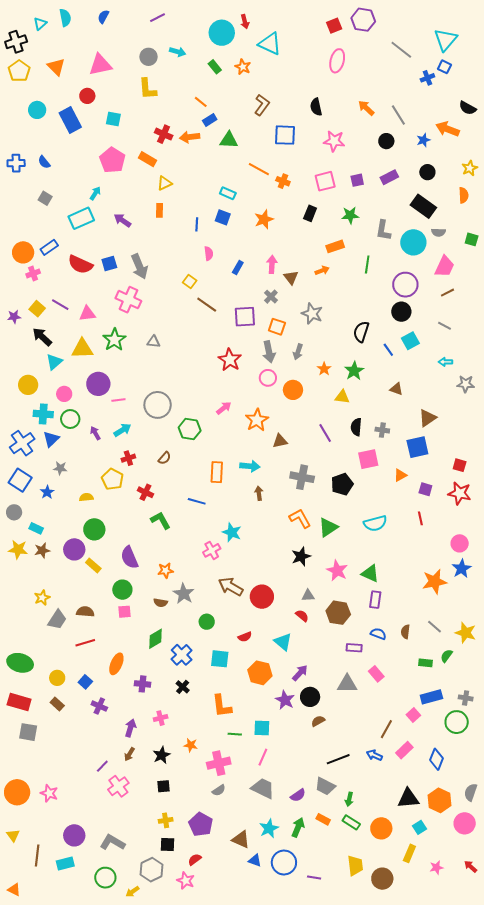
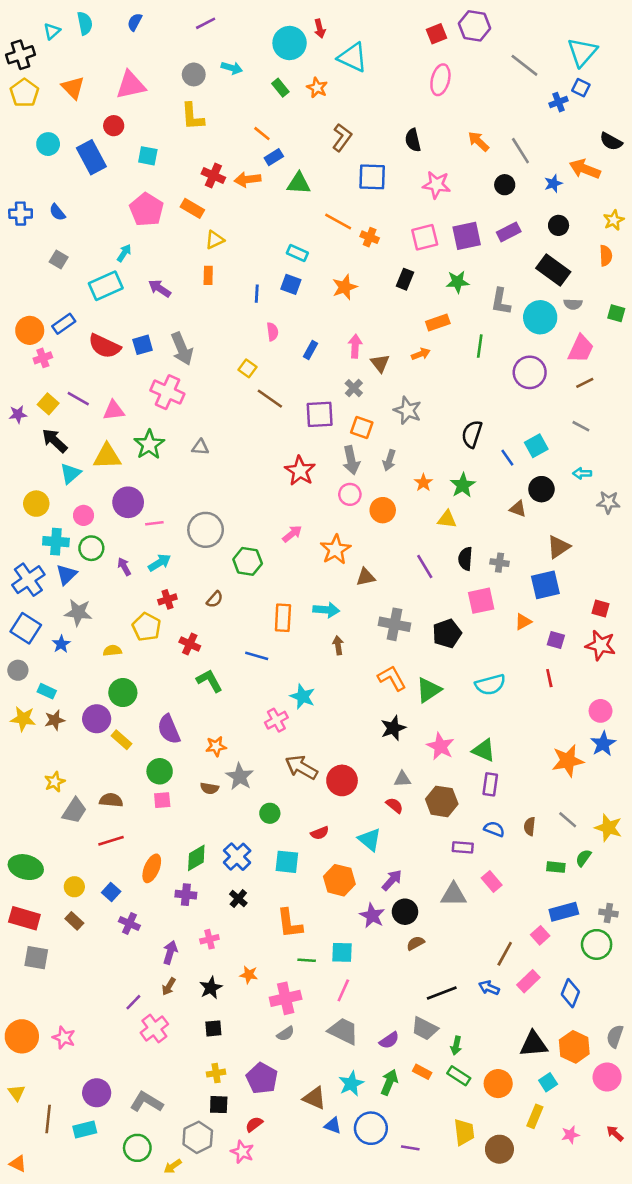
purple square: (357, 180) -> (467, 236), size x1.6
black circle: (401, 312) -> (541, 489), moved
gray star: (60, 468) -> (78, 612), size x1.5
green diamond: (156, 639) -> (196, 858), moved

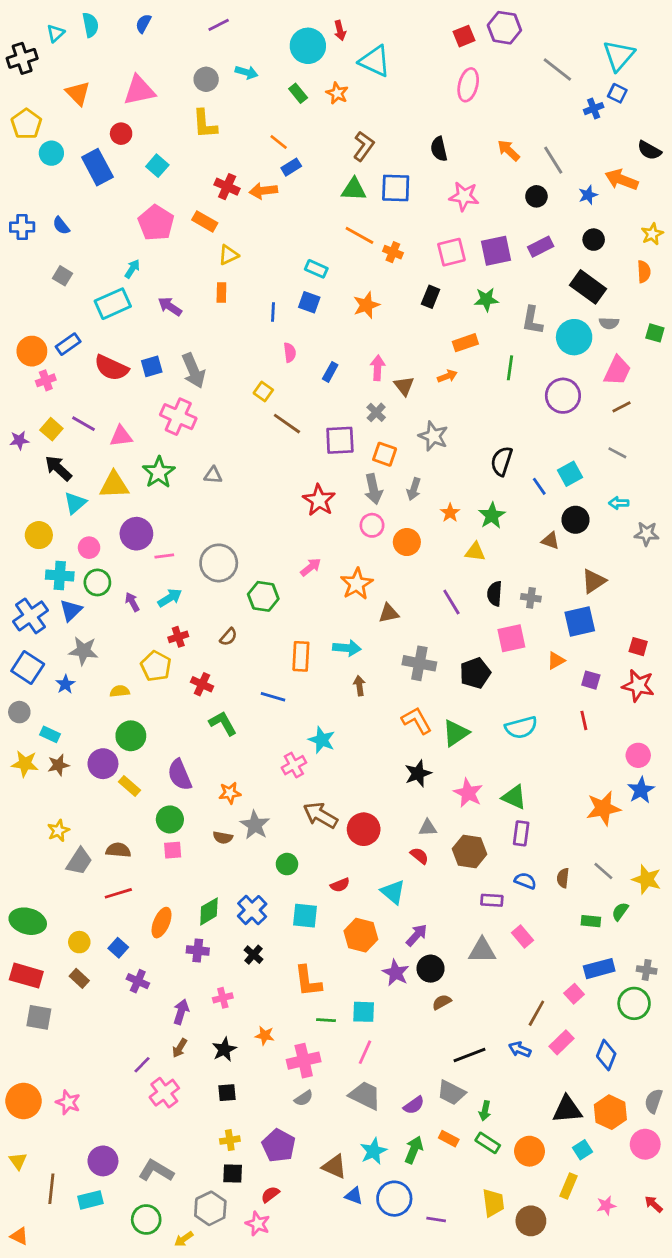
yellow pentagon: (24, 93) -> (26, 124), moved
cyan square: (148, 156) -> (157, 166), turned 30
green triangle: (299, 183) -> (354, 189), moved

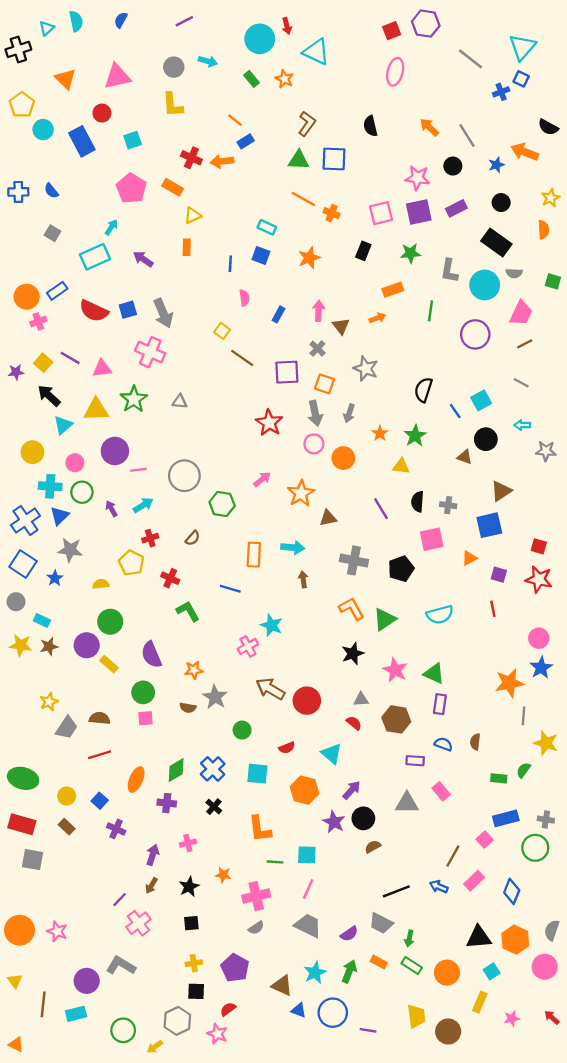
cyan square: (157, 166) -> (133, 140), turned 30
pink star: (464, 196) -> (418, 178), moved
gray line: (603, 871) -> (523, 716), moved, turned 54
gray L-shape: (156, 1171) -> (121, 966), moved

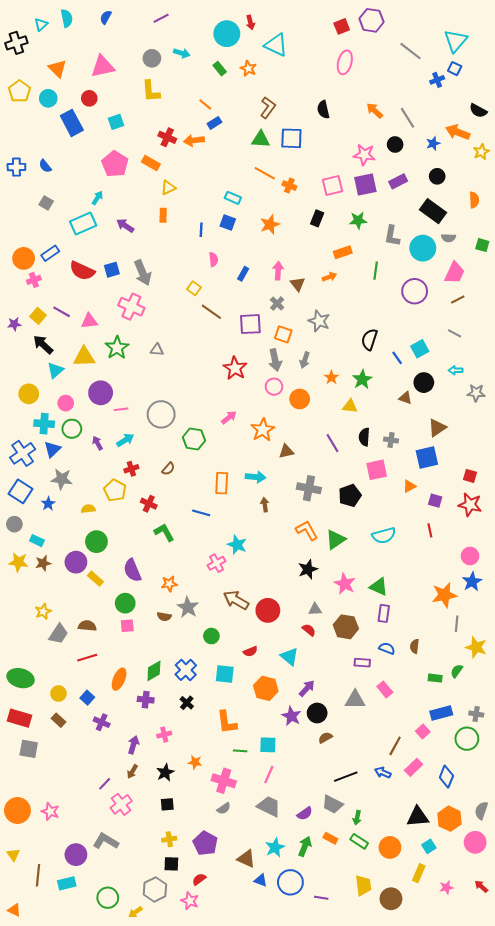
cyan circle: (43, 130) -> (48, 98), moved
yellow star: (551, 198) -> (481, 152), moved
pink cross: (256, 896) -> (224, 781), turned 30

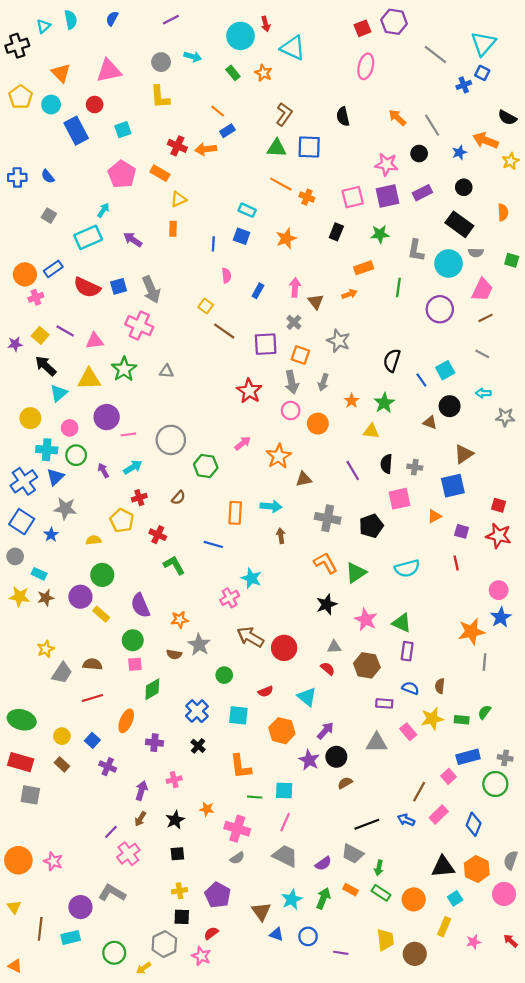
yellow star: (476, 647) -> (432, 719), moved, turned -30
green diamond: (154, 671) -> (152, 689), moved
brown triangle: (246, 859) -> (261, 911), turned 30
blue circle: (290, 882) -> (308, 936), size x0.7

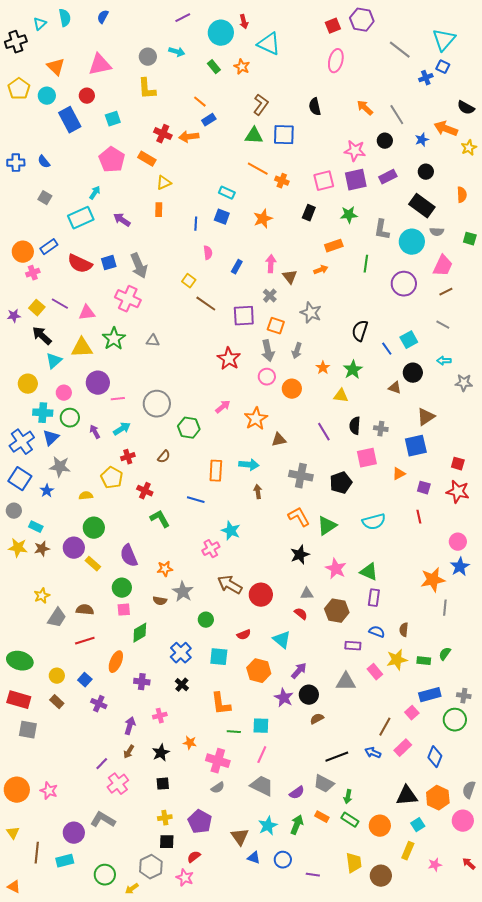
purple line: (171, 20) -> (183, 18), moved

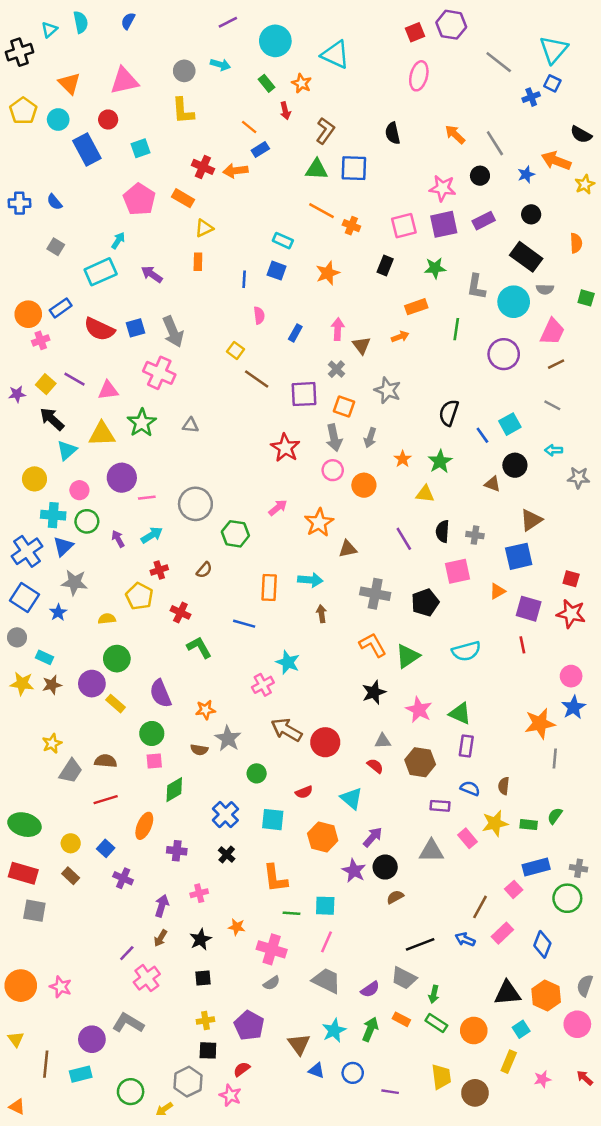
red arrow: (244, 22) -> (285, 111), moved
purple square: (424, 488) -> (529, 609), size x1.5

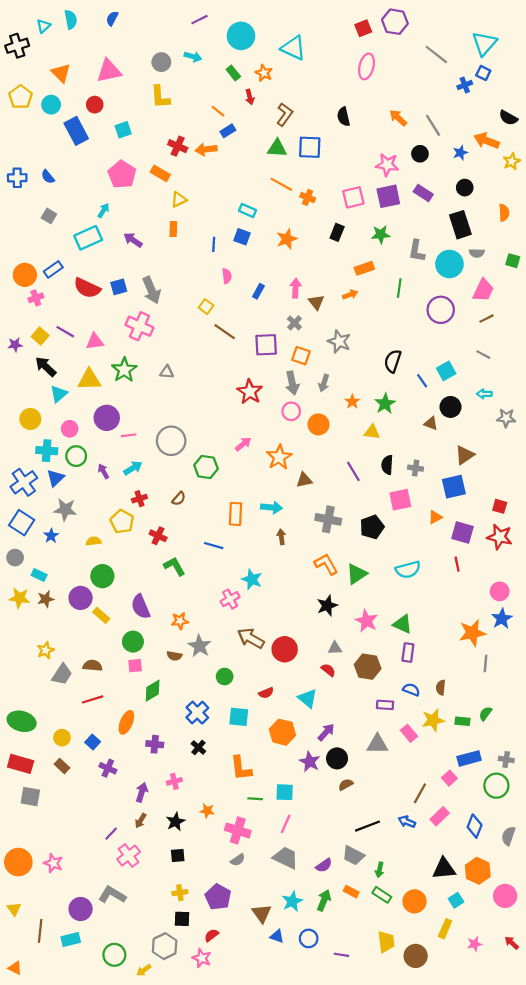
purple rectangle: (484, 221) -> (423, 193), turned 60
black rectangle: (526, 257) -> (460, 225), turned 36
gray semicircle: (585, 986) -> (508, 836), moved

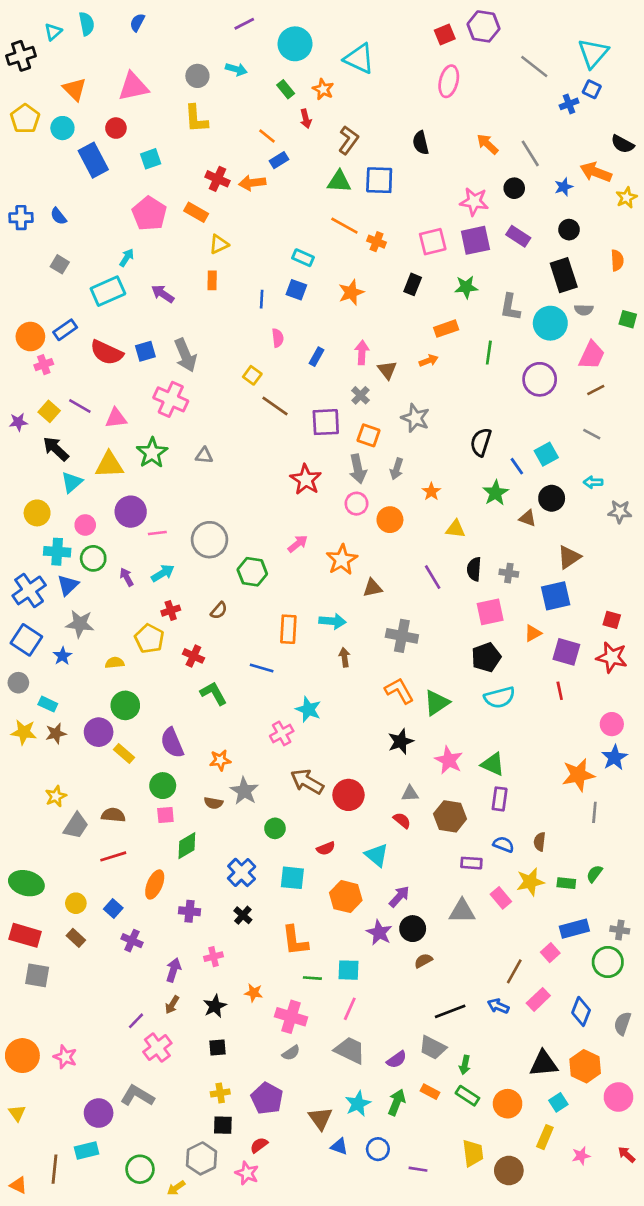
green star: (385, 404) -> (496, 493), moved
black pentagon: (372, 527) -> (486, 657), moved
brown line: (40, 931) -> (54, 1169), moved

